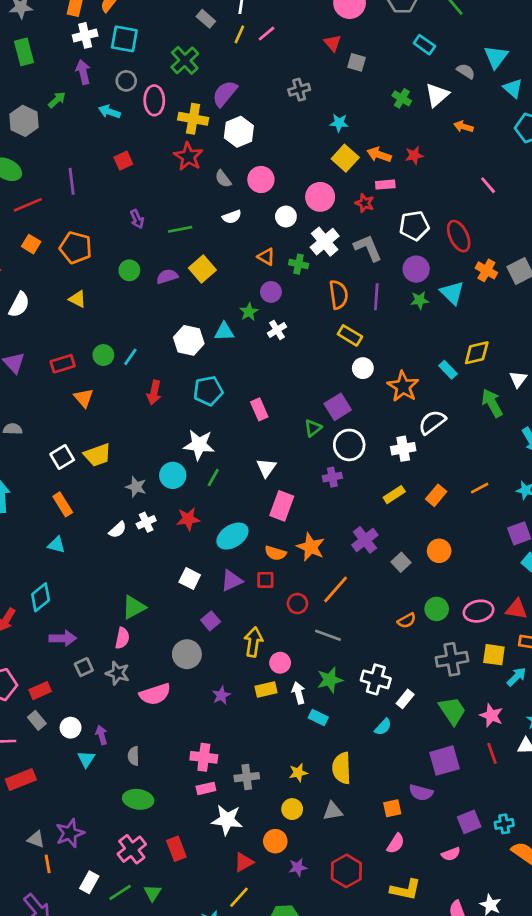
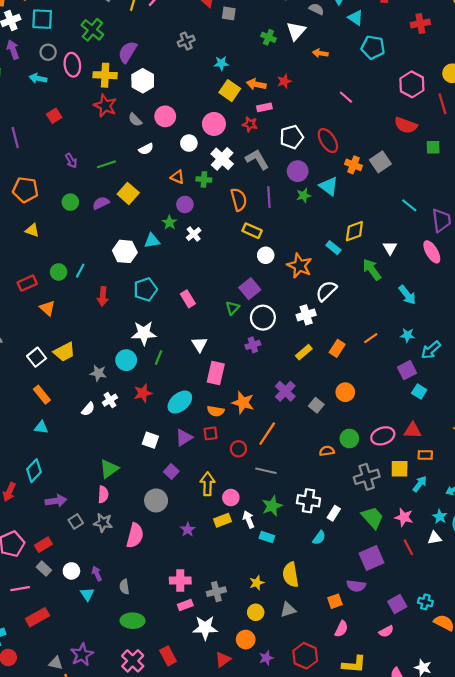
orange semicircle: (407, 621) -> (327, 451), turned -152
pink semicircle: (155, 694) -> (135, 535), turned -50
cyan cross: (504, 824) -> (425, 602), turned 32

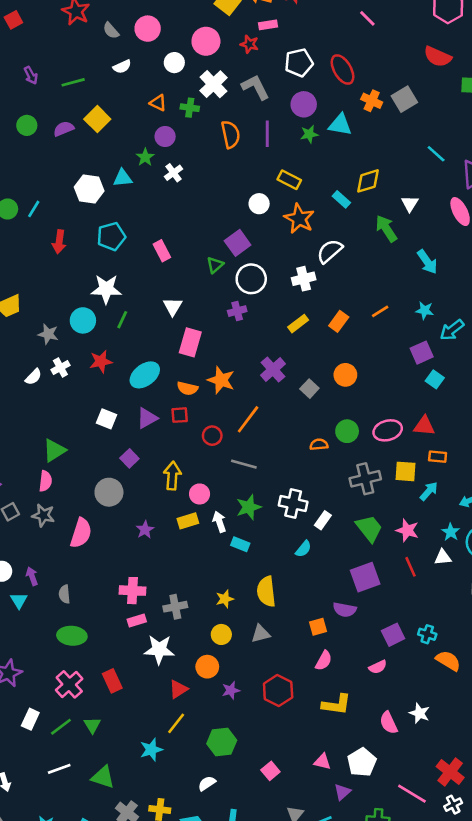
cyan triangle: (329, 186) -> (340, 125), turned -30
yellow rectangle: (252, 231) -> (289, 180), moved

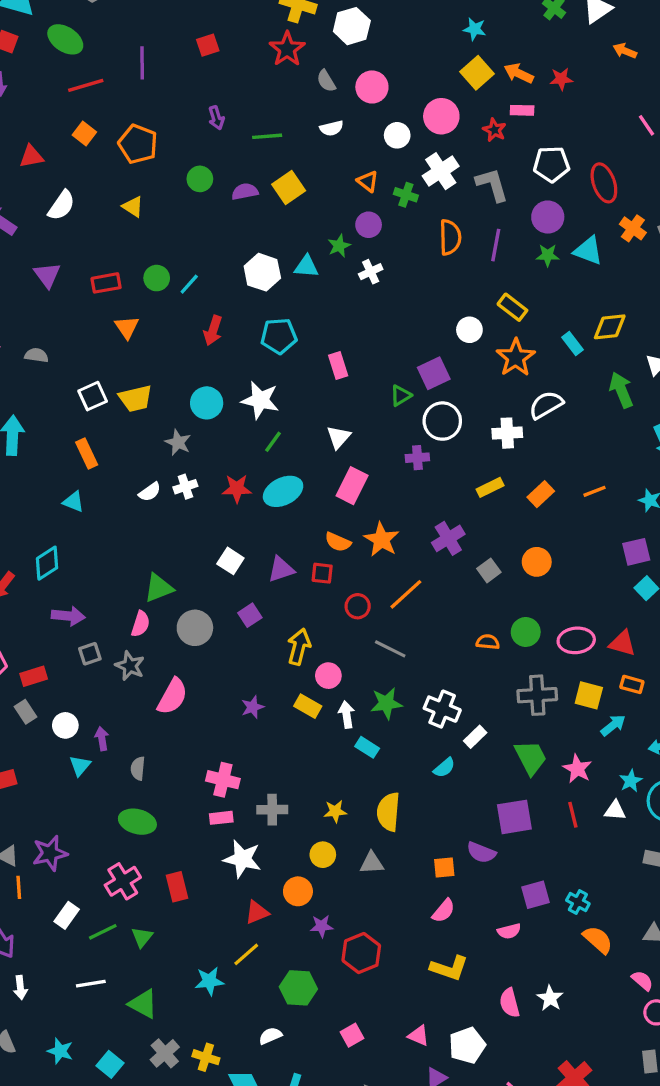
cyan circle: (83, 320) -> (207, 403), moved
cyan ellipse: (145, 375) -> (283, 491), moved
gray circle: (109, 492) -> (195, 628), moved
yellow rectangle: (188, 521) -> (308, 706), turned 36
red hexagon: (278, 691) -> (361, 953), moved

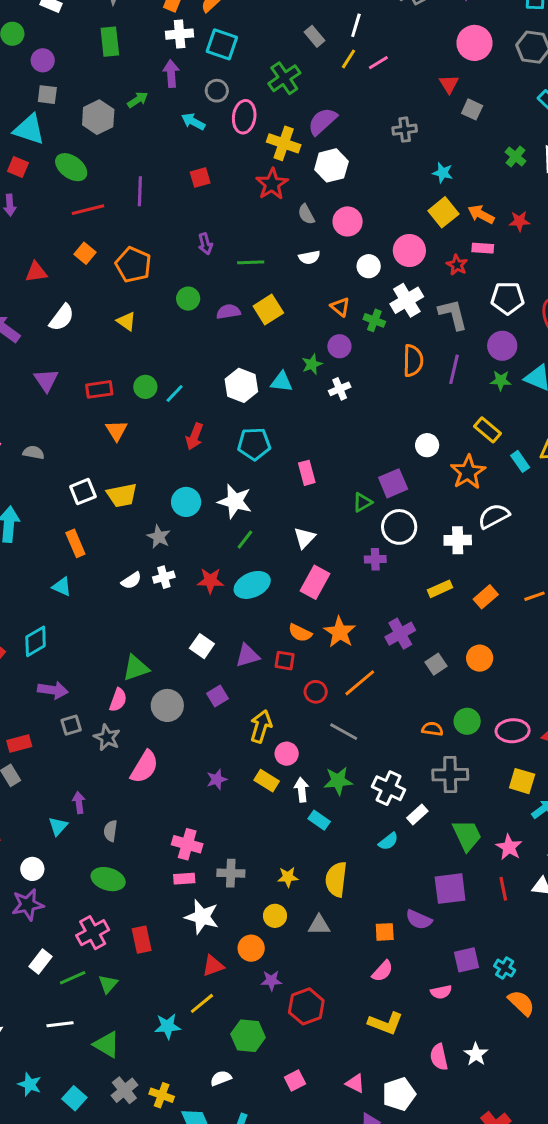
yellow rectangle: (512, 307) -> (488, 430), moved
gray cross: (537, 695) -> (450, 775), moved
white circle: (65, 725) -> (32, 869), moved

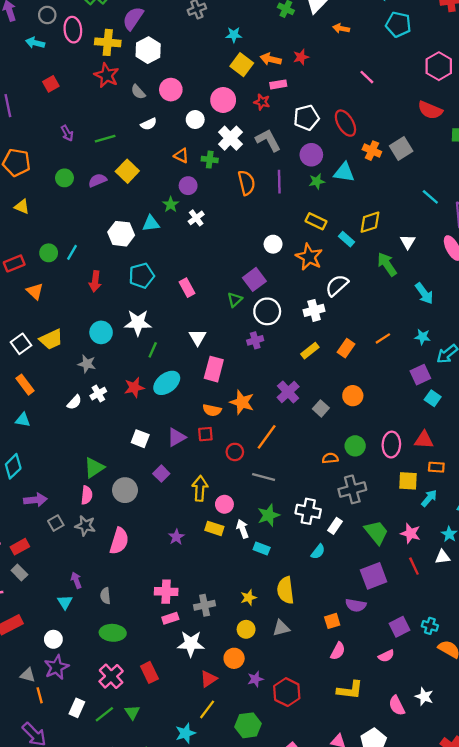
pink ellipse: (513, 731) -> (391, 445), turned -70

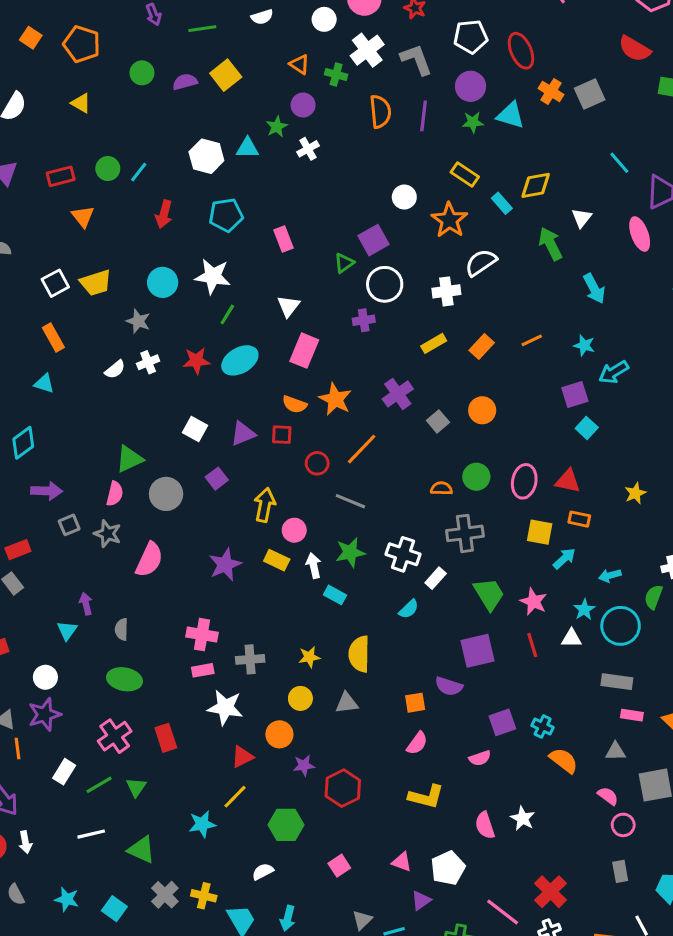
purple star: (176, 537) -> (225, 565), size x1.5

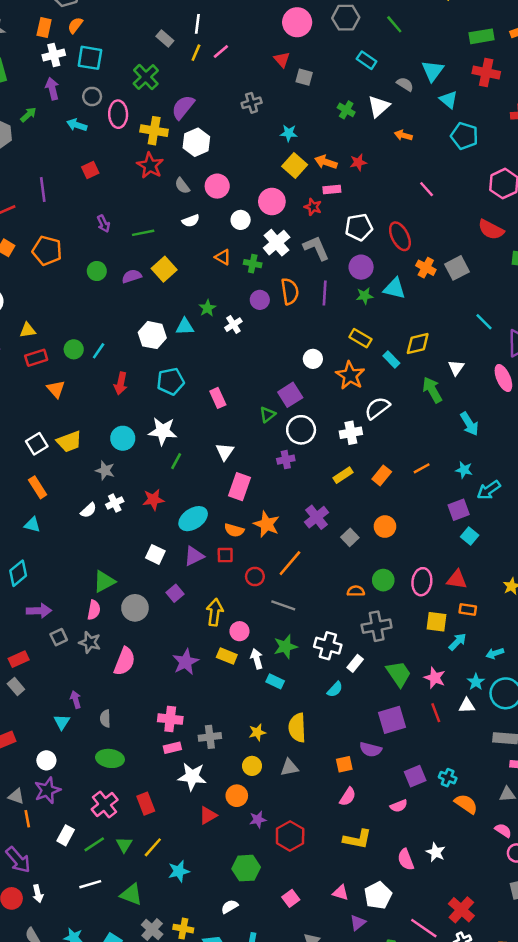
yellow triangle: (81, 103) -> (28, 330), moved, turned -35
purple circle: (303, 105) -> (260, 300), moved
cyan ellipse: (240, 360) -> (193, 519), moved
yellow line: (235, 797) -> (153, 847), moved

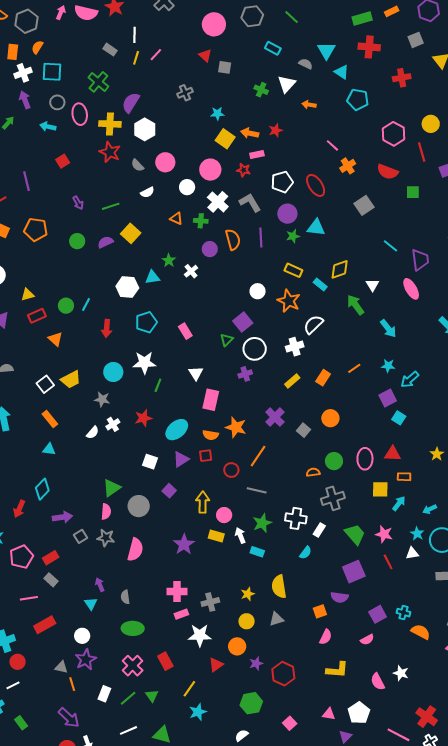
orange cross: (426, 268) -> (348, 166), moved, turned 35
yellow line: (153, 847) -> (189, 689), moved

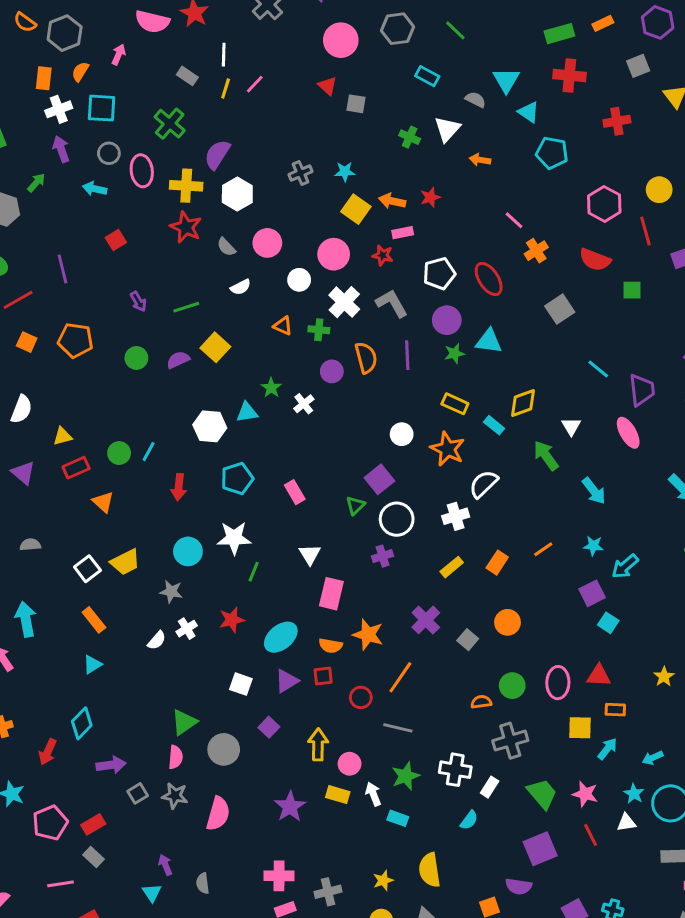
pink arrow: (61, 13) -> (119, 55), moved
gray cross: (185, 93) -> (300, 173), moved
cyan triangle: (49, 449) -> (92, 665), turned -40

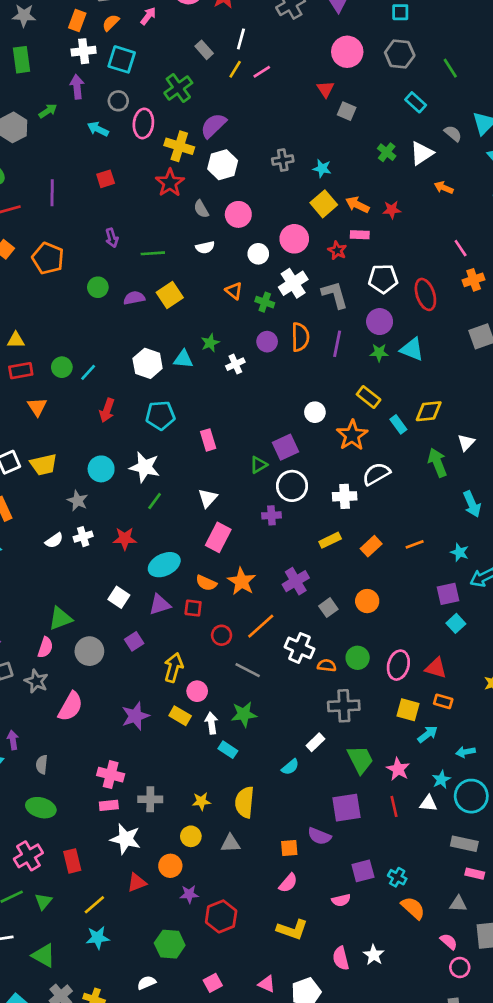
white cross: (455, 770) -> (299, 648), moved

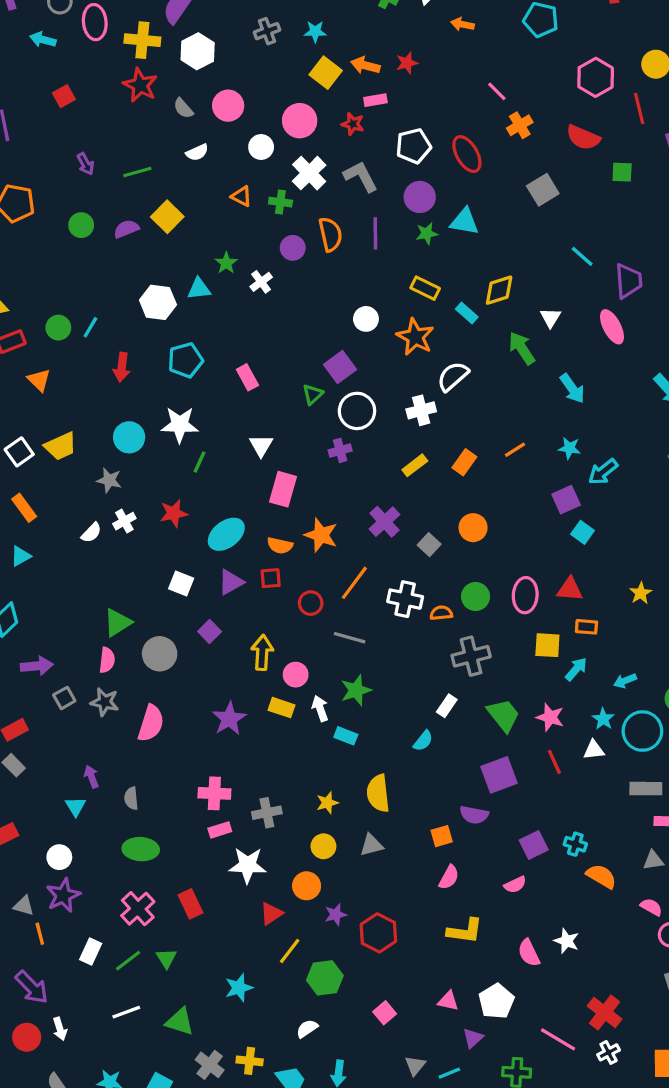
yellow line: (94, 905) -> (290, 951), moved

